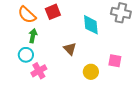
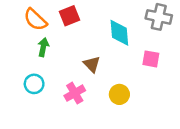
cyan circle: (26, 55) -> (34, 84), moved
pink square: (115, 61) -> (151, 59), moved
pink cross: (39, 71) -> (75, 93), moved

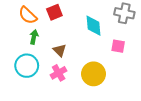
brown triangle: (92, 64) -> (60, 50), moved
cyan circle: (34, 84) -> (27, 66), size x1.5
yellow circle: (119, 94) -> (94, 74), size x1.5

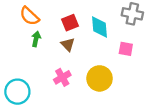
red square: (54, 12) -> (70, 23), moved
brown triangle: (60, 50) -> (68, 44), moved
cyan circle: (27, 66) -> (17, 92), moved

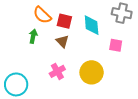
orange semicircle: (29, 16) -> (42, 15), moved
red square: (70, 23) -> (64, 21), turned 35

